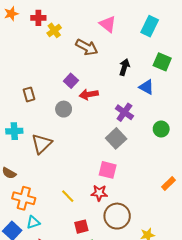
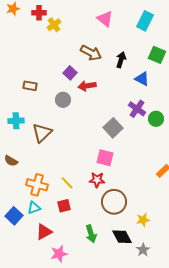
brown arrow: (87, 47) -> (91, 53), moved
brown rectangle: (29, 94) -> (30, 86), turned -64
purple cross: (124, 112) -> (137, 109), moved
orange cross: (24, 198) -> (37, 185), moved
red square: (81, 227) -> (64, 206), moved

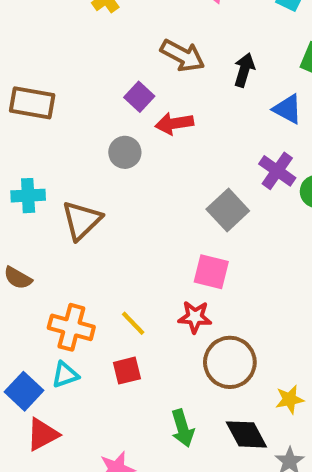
brown rectangle: (30, 86) -> (32, 103), moved, size x1.5
red triangle: (44, 232) -> (43, 434), moved

